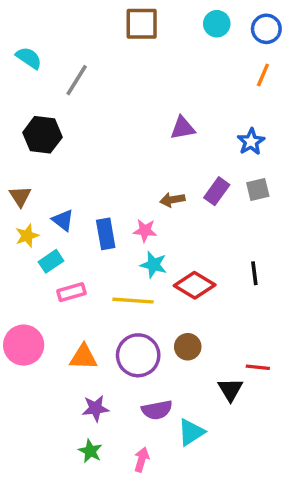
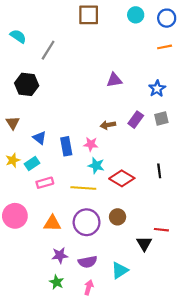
orange line: (263, 75) -> (165, 47), turned 56
yellow star: (27, 236) -> (13, 160), moved
purple semicircle: (157, 410) -> (88, 262), moved

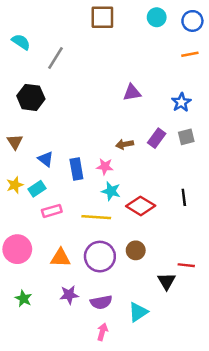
green star: (57, 282) -> (23, 298), moved

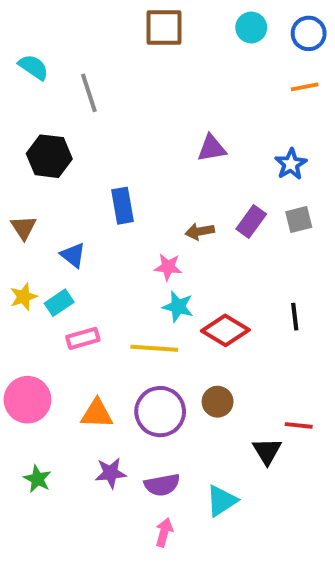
gray line: (56, 58) -> (89, 93), turned -50
blue rectangle: (76, 169) -> (123, 206), moved

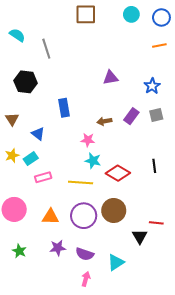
brown circle: (218, 402) -> (114, 210), size x1.5
purple semicircle: (162, 485) -> (85, 254), turned 30

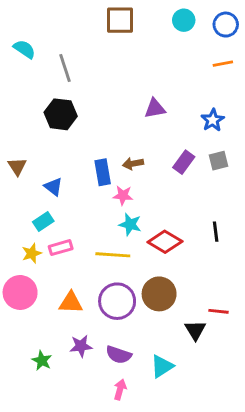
black hexagon: (26, 82) -> (61, 114), moved
blue rectangle: (64, 108) -> (103, 172), moved
brown arrow: (104, 121) -> (133, 164), moved
yellow star: (12, 155) -> (32, 253), moved
green star: (19, 251) -> (42, 361), moved

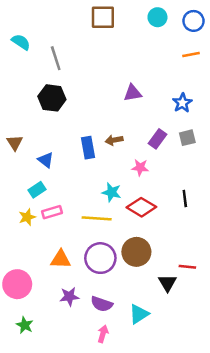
pink star: (123, 195) -> (140, 167), moved
pink circle: (20, 292) -> (17, 284), moved
green star: (42, 361) -> (25, 325), moved

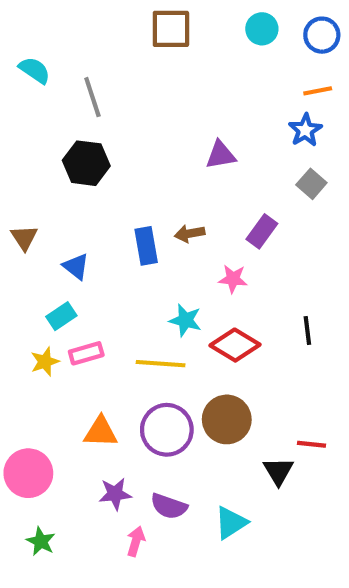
blue star: (182, 103) -> (305, 130), moved
gray square: (187, 138) -> (311, 184), moved, turned -35
pink arrow: (103, 334) -> (136, 541), moved

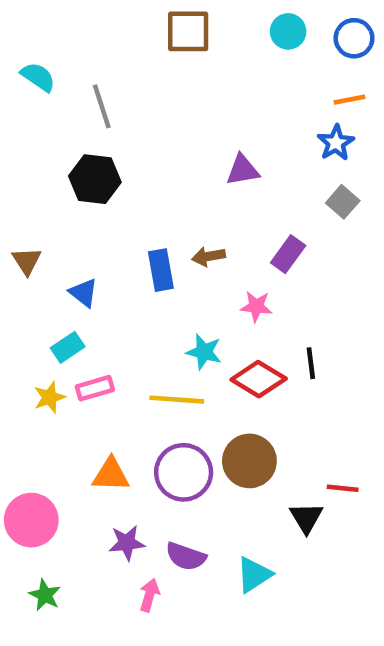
black line: (307, 331) -> (311, 363), moved

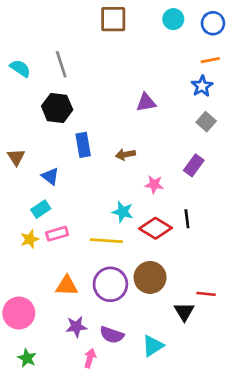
cyan semicircle: (38, 77) -> (20, 68), moved
purple rectangle: (288, 254) -> (194, 165), moved
blue rectangle: (161, 270) -> (83, 145), moved

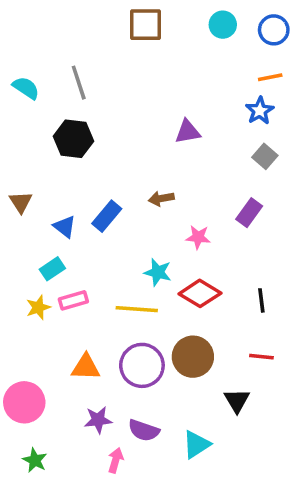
blue rectangle: (83, 145) -> (107, 216), moved, turned 50
black line: (187, 219) -> (261, 300), moved
red line: (206, 294) -> (261, 357), moved

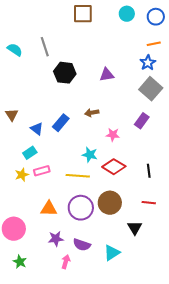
black hexagon: (73, 139) -> (65, 73), moved
gray square: (265, 156) -> (151, 89), size x1.6

